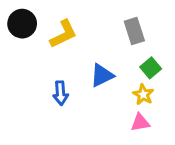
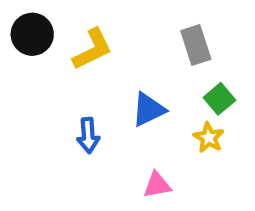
pink triangle: (140, 123) -> (157, 185), moved

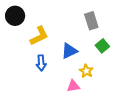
yellow L-shape: (92, 49) -> (39, 36), moved
yellow star: (209, 138) -> (86, 71), moved

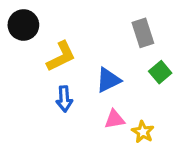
yellow star: (86, 71) -> (143, 132), moved
pink triangle: (73, 86) -> (115, 119), moved

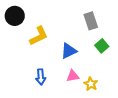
blue arrow: (64, 99) -> (41, 77), moved

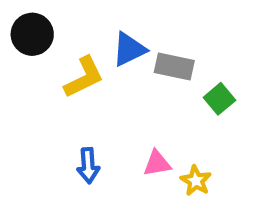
gray rectangle: (91, 21) -> (174, 67), moved, turned -60
blue triangle: (69, 51) -> (129, 49), moved

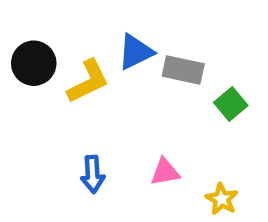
black circle: (32, 34) -> (34, 63), moved
yellow star: (196, 181) -> (222, 199), moved

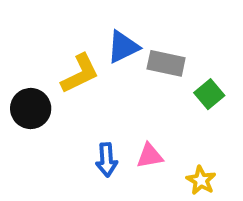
black circle: (34, 63) -> (31, 109), moved
blue arrow: (93, 174) -> (107, 160), moved

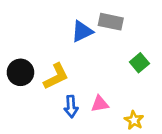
gray rectangle: (166, 63) -> (111, 22), moved
yellow L-shape: (80, 74) -> (56, 76), moved

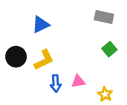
gray rectangle: (111, 22) -> (104, 17), moved
blue triangle: (82, 31) -> (41, 25), moved

